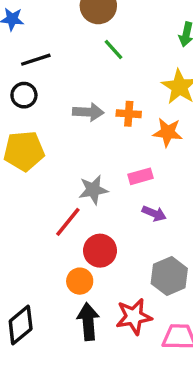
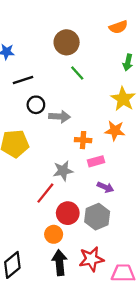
black circle: (24, 95) -> (36, 105), moved
orange cross: (129, 114) -> (83, 140), moved
gray hexagon: (169, 276) -> (97, 217), moved

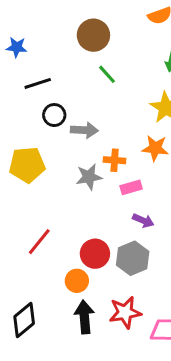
gray star: (63, 171) -> (89, 177), moved
red line: (45, 193) -> (39, 242), moved

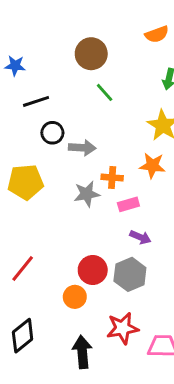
red line: (39, 242) -> (23, 269), moved
black arrow: (84, 317) -> (82, 352), moved

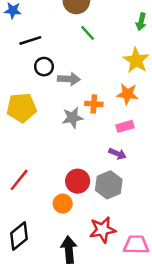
pink rectangle: (128, 204) -> (125, 126), moved

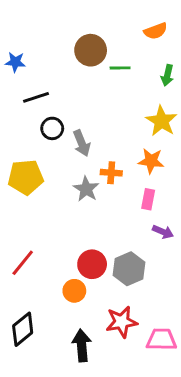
green line: (88, 33) -> (120, 68), moved, turned -49
gray arrow: (69, 79) -> (82, 143), turned 65
gray star: (73, 118) -> (86, 189), turned -30
pink rectangle: (125, 126) -> (148, 199), turned -63
purple arrow: (117, 154) -> (163, 232), moved

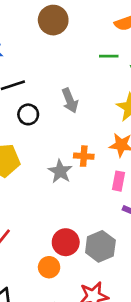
brown circle: (91, 50) -> (53, 20), moved
green line: (120, 68) -> (109, 56), moved
gray arrow: (82, 143) -> (70, 101), moved

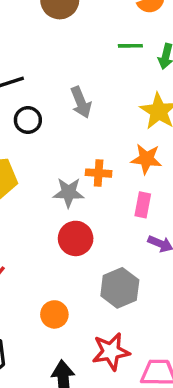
gray star: (60, 171) -> (69, 192), turned -30
red circle: (66, 242) -> (76, 238), moved

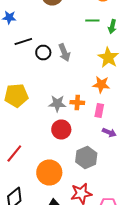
black circle: (28, 120) -> (43, 52), moved
orange cross: (99, 173) -> (77, 102), moved
orange circle: (54, 314) -> (49, 172), size x1.6

